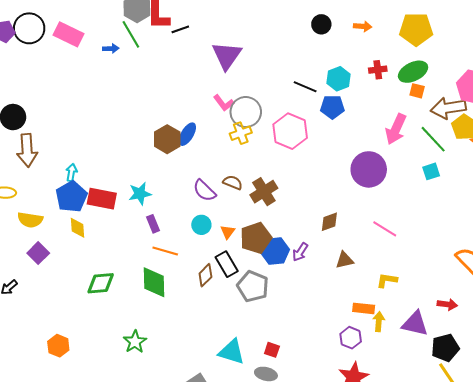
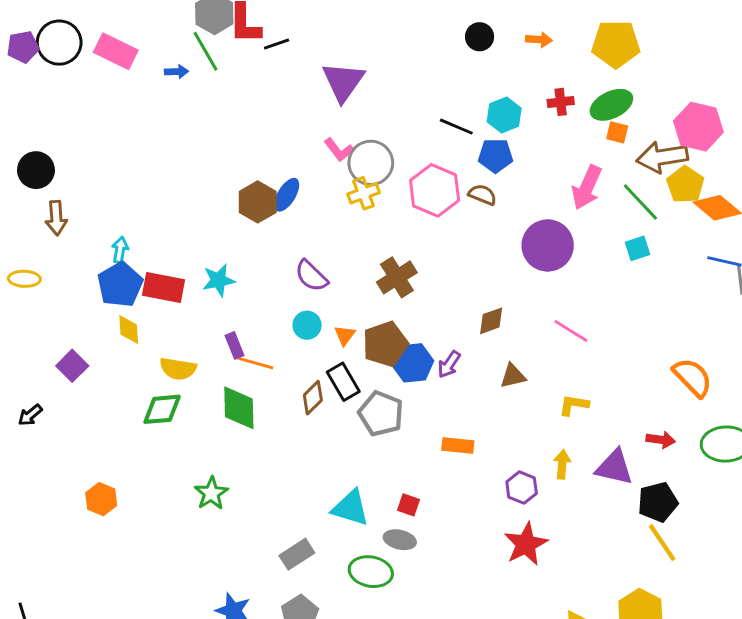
brown arrow: (27, 150) -> (56, 218), size x0.7
brown semicircle: (233, 183) -> (482, 195), moved
yellow semicircle: (30, 220) -> (178, 369), moved
purple rectangle: (153, 224) -> (235, 345), moved
orange rectangle: (364, 308) -> (458, 445), moved

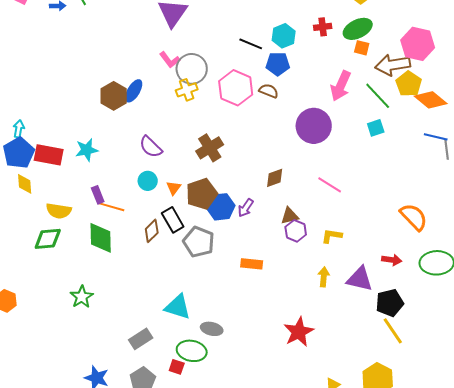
purple hexagon: (522, 488) -> (296, 231), moved
red square: (408, 505) -> (177, 367), moved

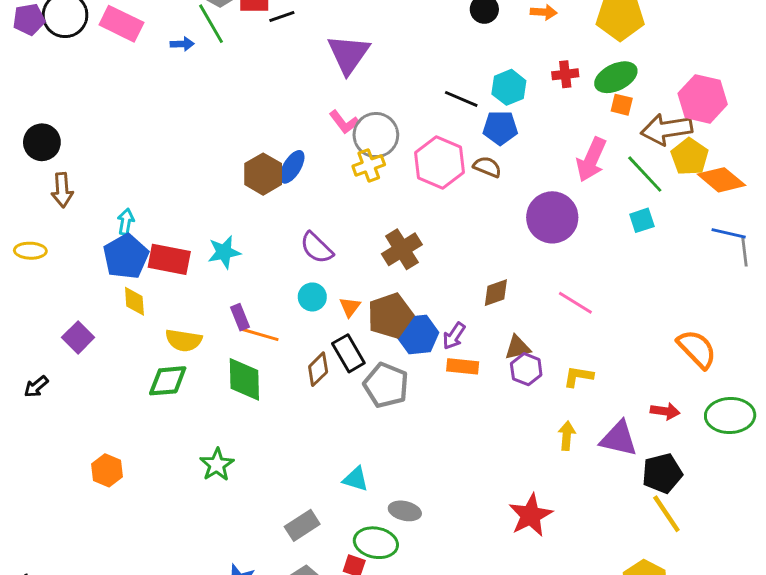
orange rectangle: (252, 264) -> (463, 366), moved
cyan triangle: (178, 307) -> (356, 479), size x0.7

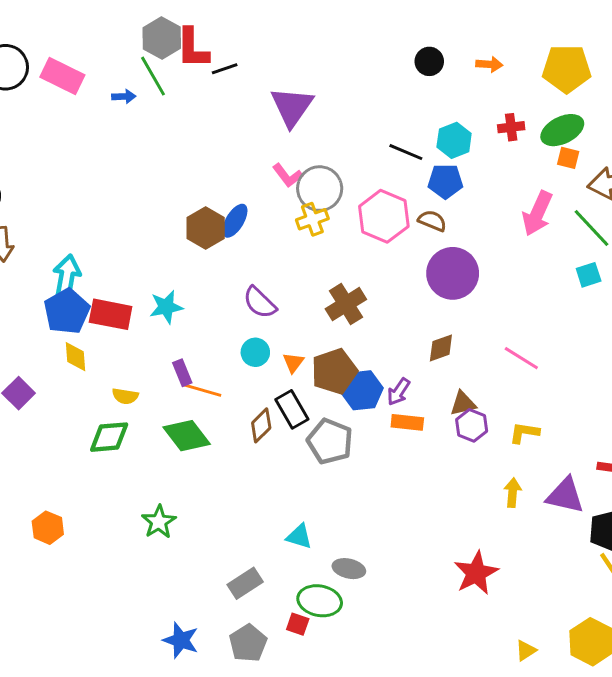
purple circle: (552, 217) -> (453, 273), moved
cyan arrow: (126, 222) -> (67, 276), size x1.6
yellow semicircle: (184, 340) -> (125, 396), size x0.7
green diamond: (244, 379) -> (187, 436), turned -36

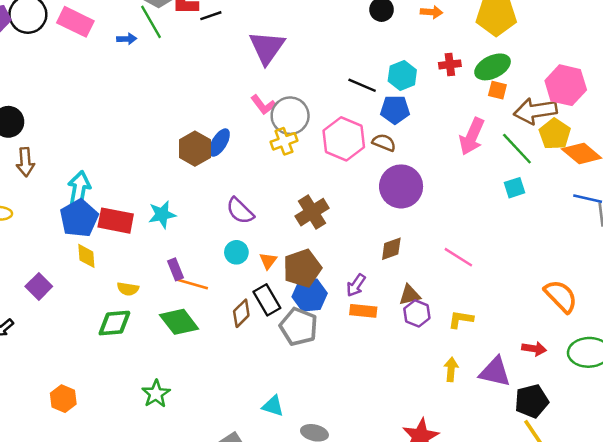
blue hexagon: (362, 390) -> (310, 295), moved

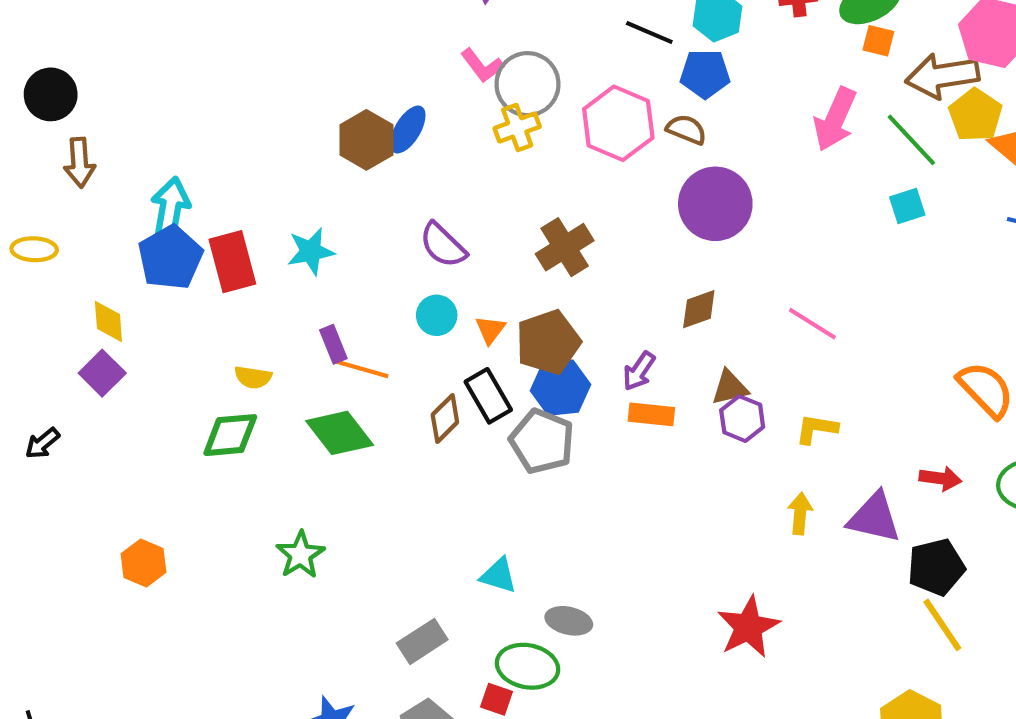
red rectangle: (116, 221) -> (232, 262), turned 64
yellow diamond: (86, 256) -> (108, 321), moved

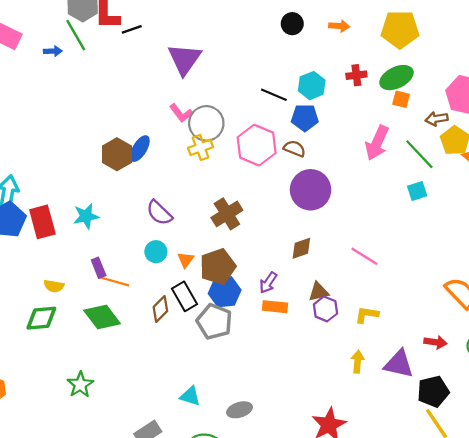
brown arrow: (942, 76) -> (437, 119), size x0.6
gray ellipse: (569, 621) -> (240, 410), moved, turned -30

